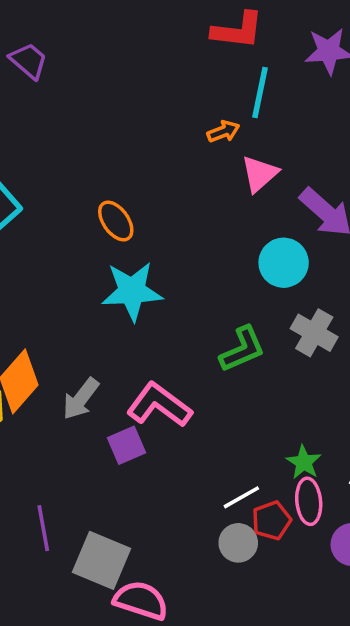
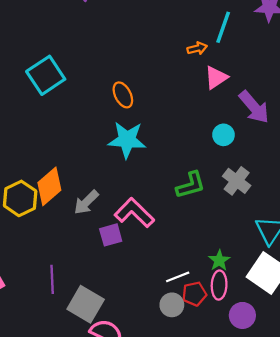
cyan circle: (284, 263) -> (223, 135), size x0.7

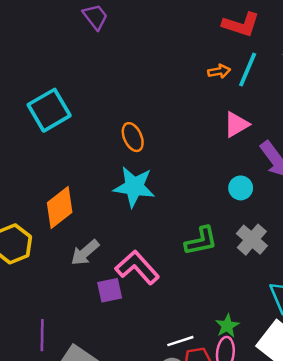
orange arrow: (197, 48) -> (219, 71), moved
orange diamond: (49, 186) -> (60, 208), moved

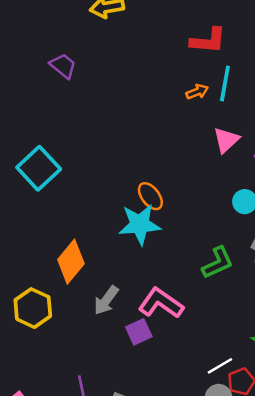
orange ellipse: (133, 137) -> (150, 196), moved

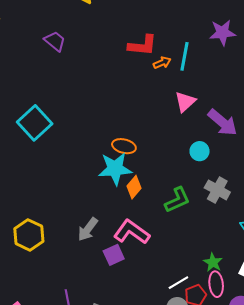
red L-shape: (208, 41) -> (142, 45), moved
orange ellipse: (150, 196) -> (124, 146), turned -40
orange diamond: (71, 262) -> (134, 187), moved, size x0.7

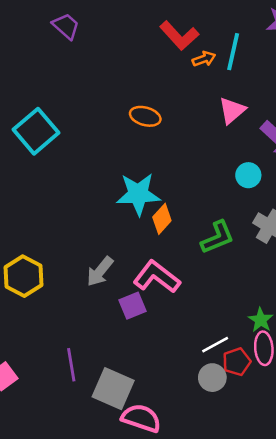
red L-shape: (142, 45) -> (179, 36), turned 40
orange ellipse: (124, 146) -> (145, 116), moved

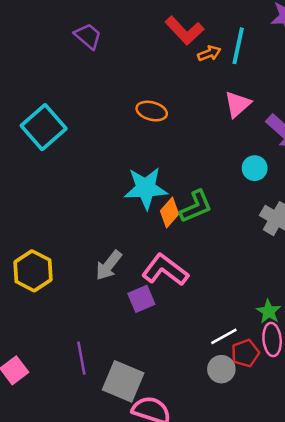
purple trapezoid: (66, 26) -> (88, 36), moved
green L-shape: (217, 237) -> (196, 207), moved

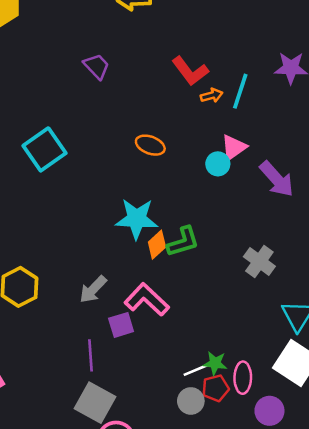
cyan circle: (255, 168) -> (218, 164), moved
green star: (269, 311) -> (215, 363), moved, turned -30
purple line: (81, 358) -> (90, 355), moved

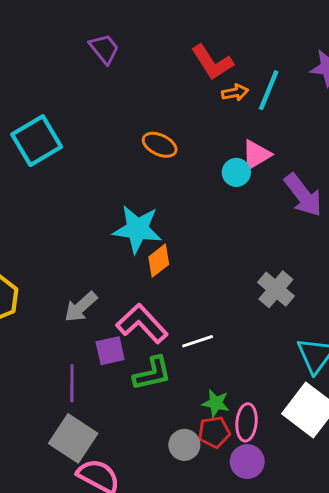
green L-shape: (183, 242) -> (152, 373), moved
white line: (197, 370) -> (198, 341), moved
purple circle: (269, 411) -> (247, 462), moved

